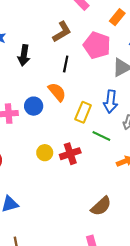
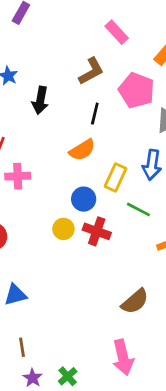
orange semicircle: (57, 92) -> (82, 150), turned 96
blue circle: (34, 106) -> (84, 199), moved
red cross: (70, 154) -> (97, 231), turned 36

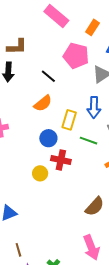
pink rectangle: (117, 32) -> (56, 16), size x1.4
brown L-shape: (91, 71) -> (17, 47), moved, turned 35
black line: (95, 114) -> (48, 76), turned -56
yellow circle: (63, 229) -> (40, 173), moved

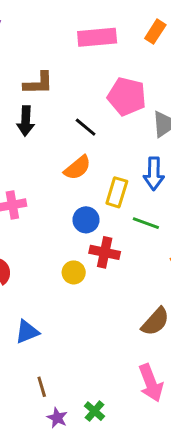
pink rectangle: (56, 16) -> (97, 37), turned -45
orange rectangle: (93, 27) -> (155, 32), moved

